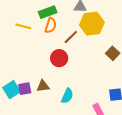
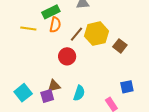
yellow hexagon: (92, 24) -> (96, 34), moved
purple square: (25, 89) -> (47, 96), moved

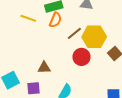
red circle: (67, 56) -> (81, 57), moved
brown triangle: (54, 86) -> (44, 68), moved

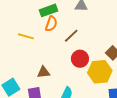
yellow line: (28, 18) -> (26, 36), moved
yellow hexagon: (94, 37) -> (100, 72), moved

